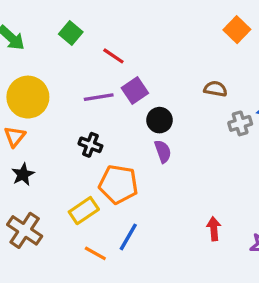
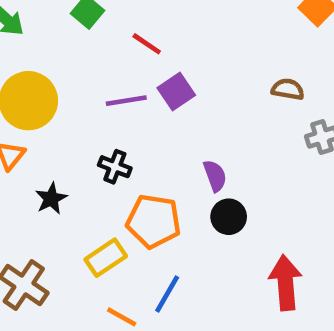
black circle: (160, 120) -> (229, 217), moved
black star: (23, 174) -> (51, 199), moved
red arrow: (214, 229) -> (286, 283), size x1.6

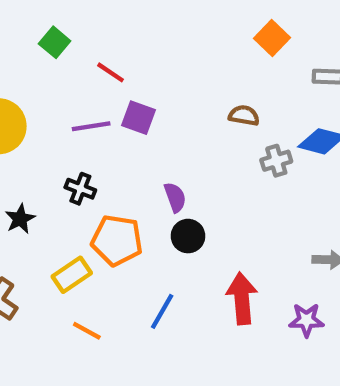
purple square: (176, 92) -> (138, 118), turned -36
blue line: (167, 294) -> (162, 311), moved

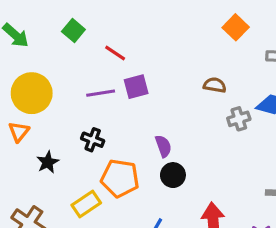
purple square: (138, 118) -> (136, 87), turned -35

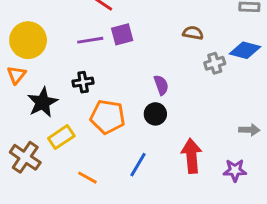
black cross: (93, 140) -> (83, 82), turned -30
purple semicircle: (163, 146) -> (161, 85), moved
black star: (48, 162) -> (43, 102), size x1.5
yellow rectangle: (86, 204) -> (61, 137), moved

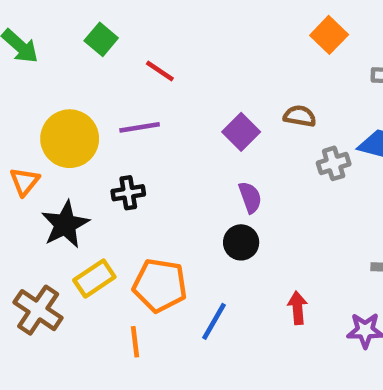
purple square: (122, 34) -> (241, 132), moved, turned -30
yellow circle: (28, 40) -> (70, 139), moved
orange pentagon: (108, 117) -> (160, 285), moved
red arrow: (192, 156) -> (297, 308), size x0.6
orange line: (87, 178) -> (135, 342), turned 54

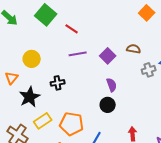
green square: (101, 39) -> (46, 15), size x1.5
purple line: (140, 127) -> (78, 54), moved
yellow circle: (70, 139) -> (32, 59), size x0.7

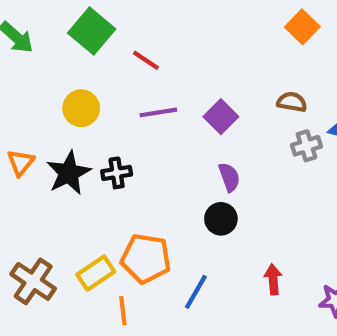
brown semicircle: (134, 49) -> (292, 102), moved
yellow circle: (32, 59) -> (81, 108), moved
black star: (30, 97) -> (69, 173), moved
yellow rectangle: (43, 121) -> (96, 273), moved

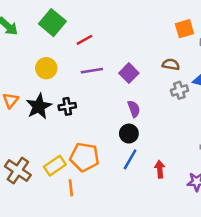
orange square: (302, 27) -> (184, 29), moved, turned 30
red line: (146, 60) -> (84, 40), turned -63
blue line: (196, 292) -> (130, 159), moved

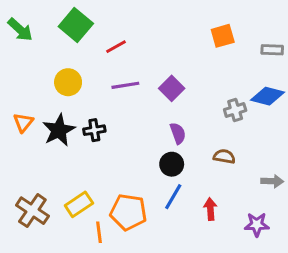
orange square: (184, 29) -> (223, 36), moved
brown semicircle: (171, 64) -> (224, 156), moved
orange pentagon: (84, 157) -> (128, 212), moved

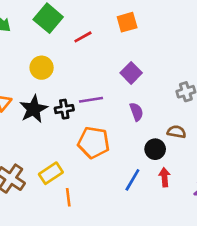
orange square: (223, 36) -> (127, 22), moved
purple line: (125, 85) -> (91, 100), moved
black circle: (172, 164) -> (155, 149), moved
blue line: (173, 197) -> (132, 180), moved
orange pentagon: (128, 212) -> (94, 142), moved

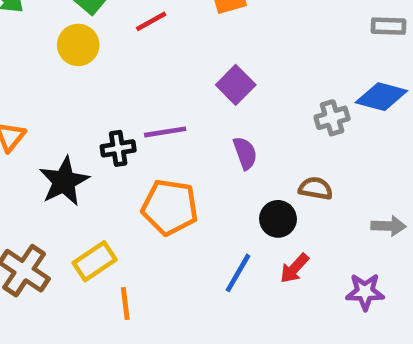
yellow circle: (42, 68) -> (78, 45), moved
black star: (34, 109) -> (64, 181), moved
red arrow: (164, 177) -> (294, 268), turned -132

